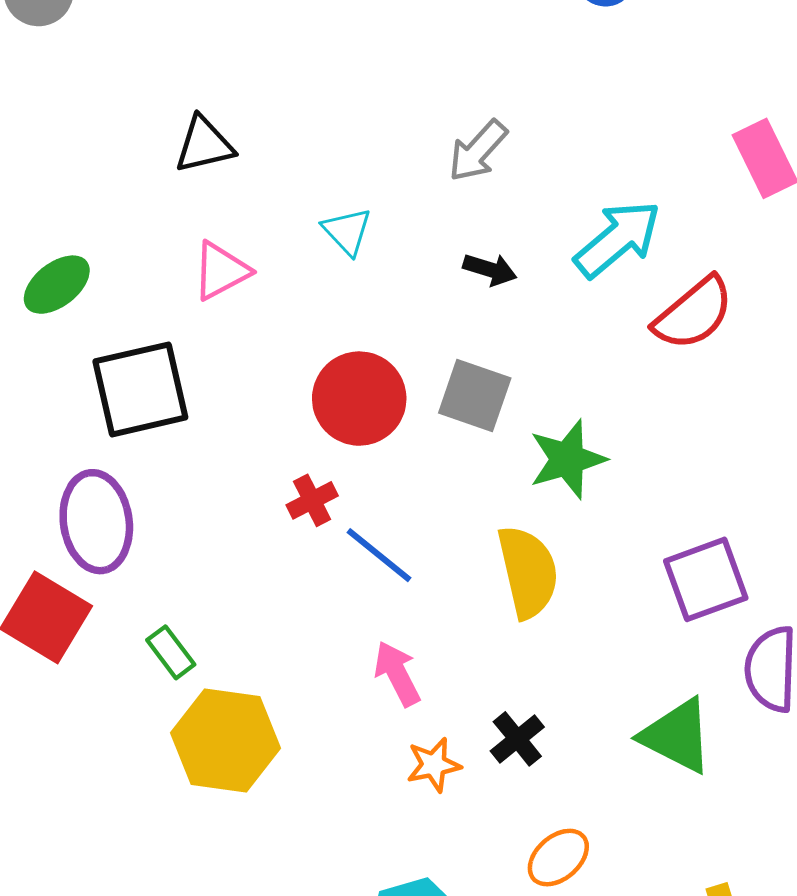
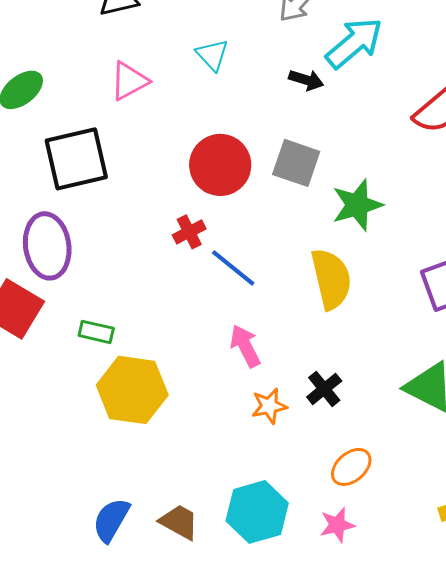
cyan arrow: (618, 239) -> (354, 43), moved
green rectangle: (171, 652) -> (96, 332), turned -40

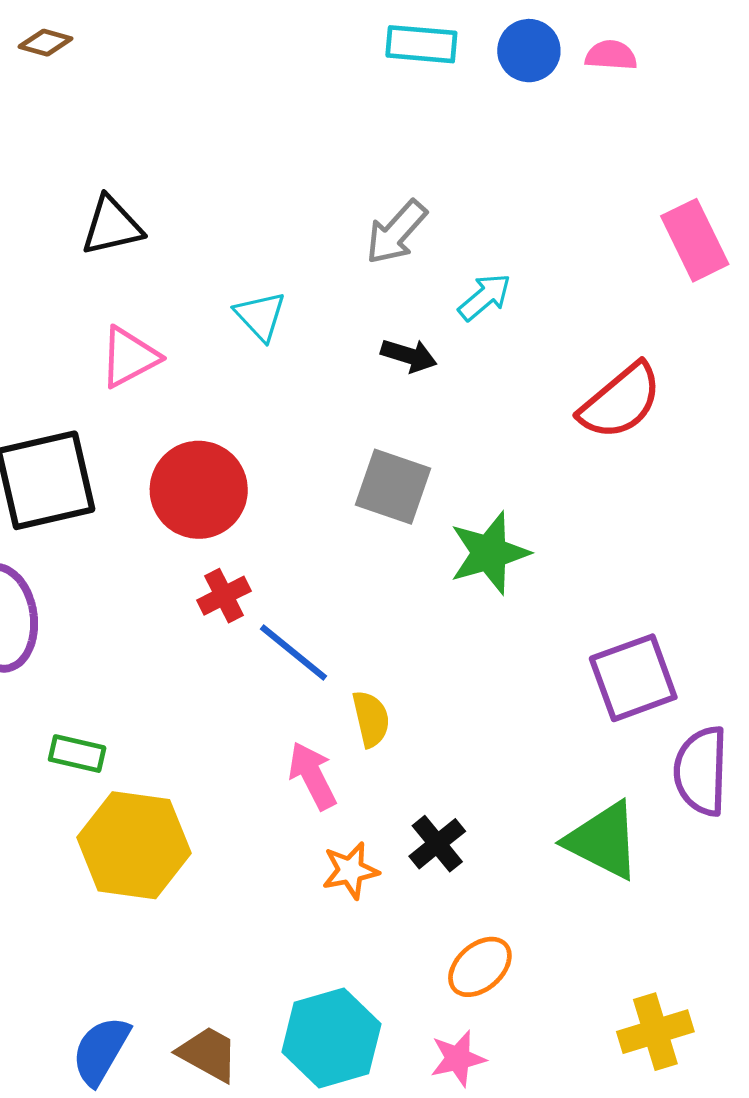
cyan arrow: (354, 43) -> (485, 297), size x0.6
red circle: (220, 165) -> (199, 490), moved
yellow semicircle: (331, 279) -> (371, 719), moved, size x0.6

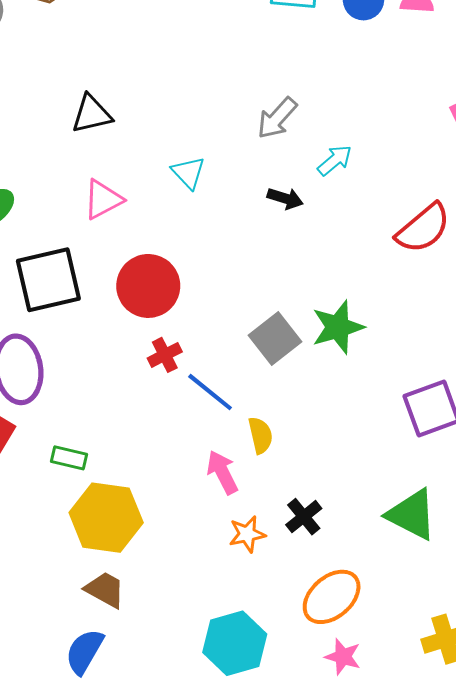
gray square: (393, 487) -> (275, 338), moved, turned 33
orange ellipse: (480, 967) -> (332, 597), size x1.4
brown trapezoid: (208, 1054) -> (105, 590), moved
pink star: (458, 1059) -> (343, 657), moved, turned 30

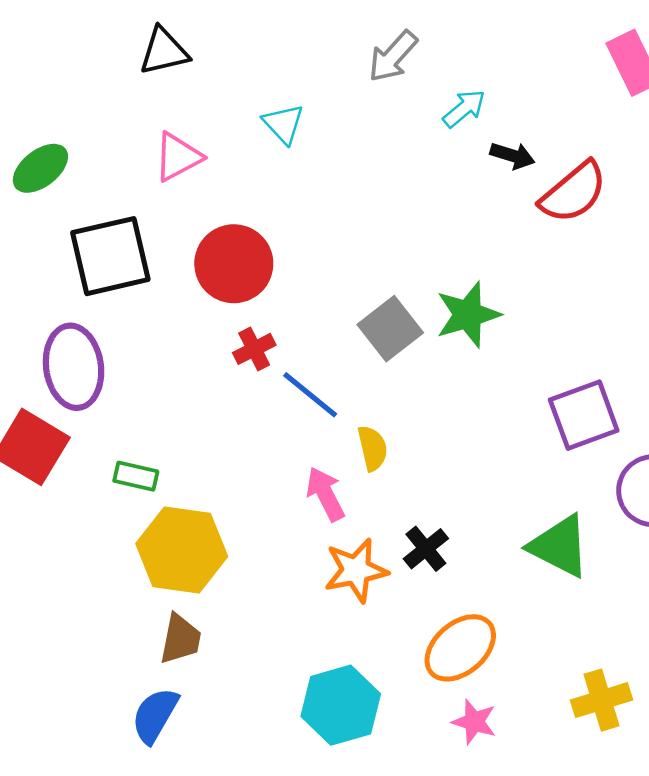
black arrow: (285, 198) -> (512, 156), moved
orange star: (247, 534) -> (356, 570), size x1.4
brown trapezoid: (105, 590) -> (180, 639), turned 72

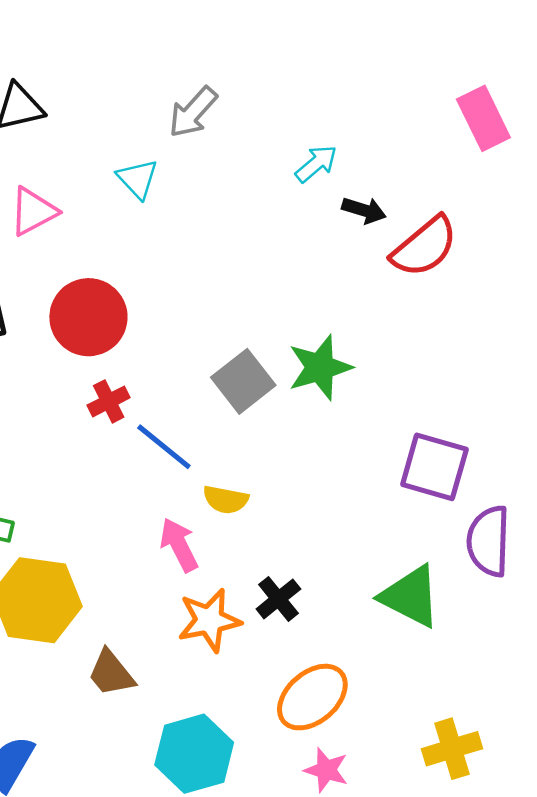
gray arrow: (393, 56) -> (193, 112), moved
purple square: (584, 415) -> (434, 467), turned 36
yellow semicircle: (372, 448) -> (226, 500), turned 114
brown trapezoid: (180, 639) -> (111, 673), moved, turned 130

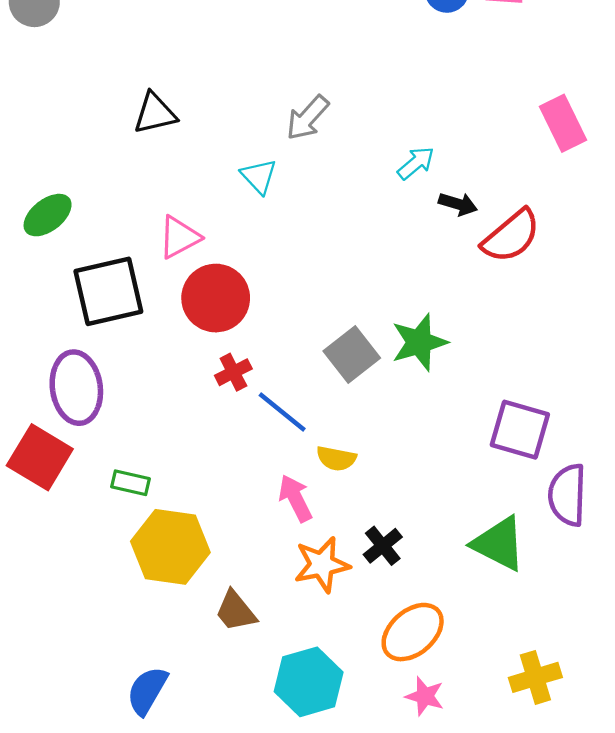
pink triangle: (33, 211) -> (179, 237), moved

